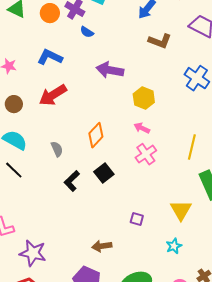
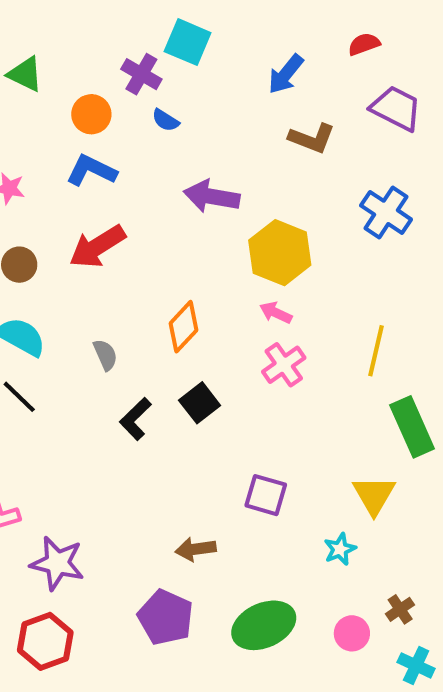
orange circle: (50, 13) -> (91, 114), moved
yellow hexagon: (144, 98) -> (280, 253), size x1.4
yellow triangle: (181, 210) -> (374, 495), moved
purple square: (137, 219) -> (266, 495), size x1.5

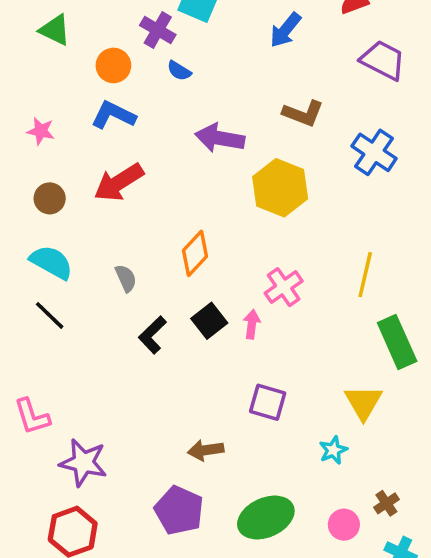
brown L-shape: (312, 138) -> (303, 113), moved
pink arrow: (276, 313) -> (252, 324), moved, turned 72

